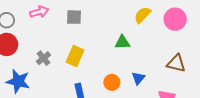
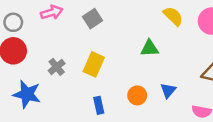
yellow semicircle: (142, 15) -> (173, 16), turned 90
gray square: (74, 17) -> (93, 19), turned -35

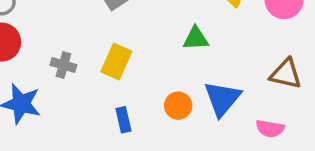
gray cross: (57, 67) -> (63, 65), turned -35
blue triangle: (168, 90) -> (222, 99), size x1.6

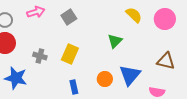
green triangle: (196, 39) -> (115, 41), turned -42

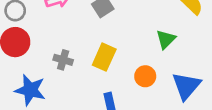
orange circle: (105, 79) -> (145, 76), moved

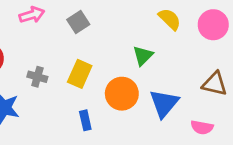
orange circle: (145, 76) -> (122, 94), size x1.5

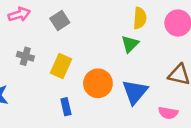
yellow semicircle: (170, 19) -> (140, 18), turned 50
green triangle: (143, 56) -> (130, 44), moved
gray cross: (37, 77) -> (25, 56), moved

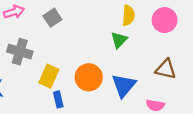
gray cross: (25, 56) -> (20, 52), size x1.5
yellow rectangle: (61, 66) -> (49, 76), moved

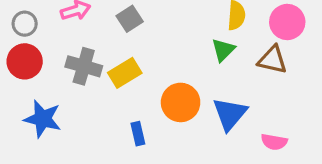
brown triangle: (166, 69) -> (272, 60), moved
yellow rectangle: (49, 76) -> (125, 73), moved, turned 35

